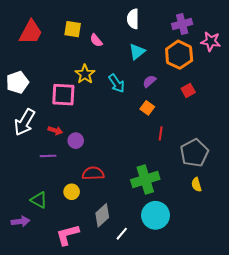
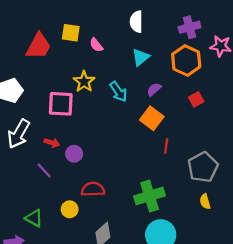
red trapezoid: (31, 32) -> (39, 46), moved
orange square: (147, 108) -> (152, 118), size x1.5
purple line: (48, 156) -> (44, 170), turned 49

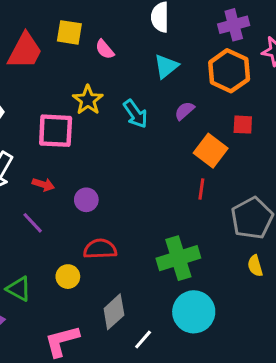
red square: (196, 99) -> (243, 125), turned 32
orange square: (152, 118) -> (211, 151), moved
purple circle: (74, 154) -> (86, 200), moved

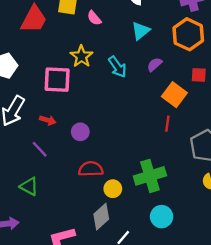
yellow circle: (68, 277) -> (113, 189), moved
green triangle: (19, 289) -> (29, 186), moved
cyan circle: (194, 312) -> (162, 217), size x0.7

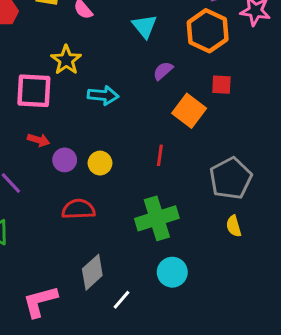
cyan triangle: (141, 31) -> (145, 26), turned -30
cyan arrow: (117, 67) -> (103, 95), moved, turned -50
red arrow: (48, 120) -> (39, 140), moved
red line: (167, 124) -> (160, 155), moved
yellow circle: (113, 189) -> (100, 163), moved

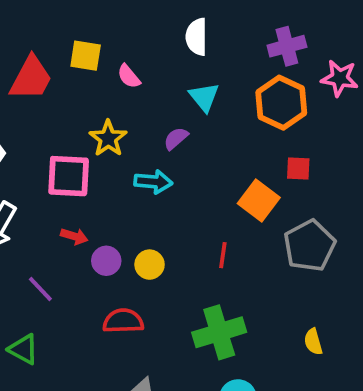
purple semicircle: (163, 71) -> (176, 138), moved
gray pentagon: (231, 178) -> (310, 246), moved

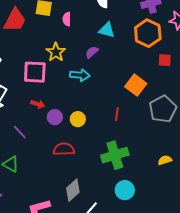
pink semicircle: (129, 76) -> (67, 19), turned 40
cyan triangle: (204, 97) -> (107, 30), turned -36
red square: (298, 169) -> (165, 60), moved
yellow semicircle: (313, 342) -> (165, 160), turned 88

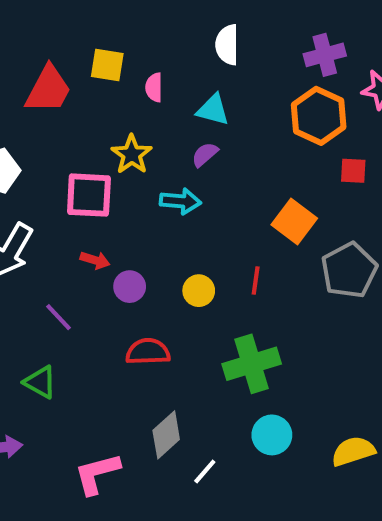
cyan triangle: (107, 30) -> (213, 110), moved
yellow circle: (78, 119) -> (199, 291), moved
yellow semicircle: (165, 160) -> (353, 451), moved, size x1.5

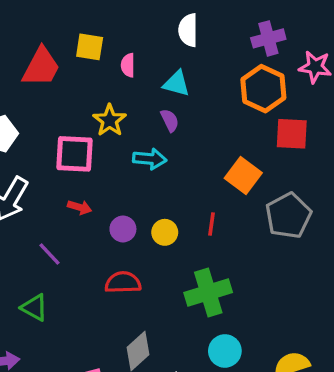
purple semicircle: (205, 154) -> (170, 120), turned 105
red square: (353, 171) -> (292, 134), size x1.5
purple circle: (130, 287) -> (123, 229), moved

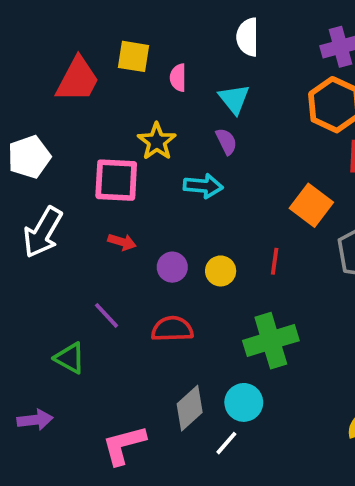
cyan triangle: (176, 84) -> (234, 99), turned 36
purple line: (49, 254) -> (107, 315), moved
cyan circle: (225, 351) -> (244, 402), moved

